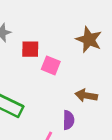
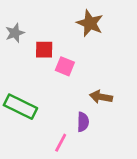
brown star: (89, 40) -> (90, 23), moved

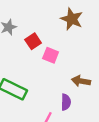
red square: (44, 50) -> (33, 41), turned -35

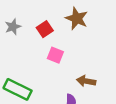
red square: (33, 41) -> (45, 29), moved

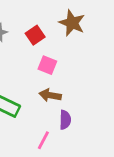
brown arrow: (86, 81) -> (50, 95), moved

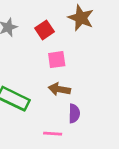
pink square: (47, 65) -> (57, 60), turned -30
pink line: (43, 140) -> (53, 134), turned 66

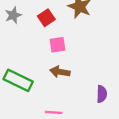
purple semicircle: (74, 113) -> (102, 94), moved

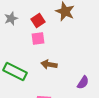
pink square: (57, 45) -> (38, 38), moved
purple semicircle: (102, 94) -> (83, 82), turned 32

